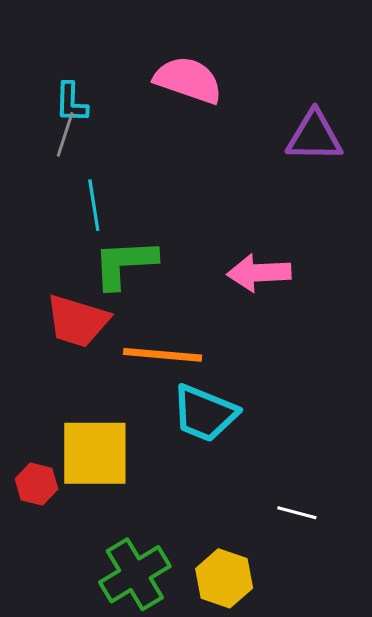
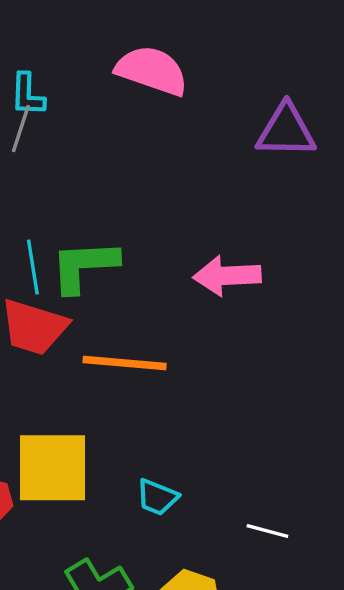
cyan line: (94, 205) -> (33, 267), moved
cyan trapezoid: (205, 413) -> (157, 497), moved, size x0.6

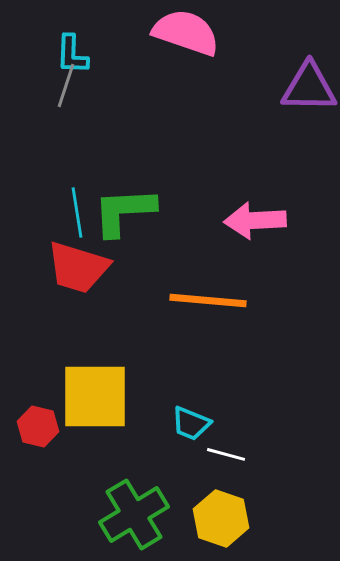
orange line: (125, 363) -> (208, 300), moved
white line: (267, 531) -> (226, 454), moved

